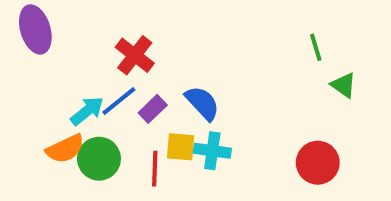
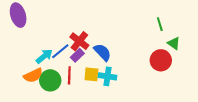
red cross: (135, 55) -> (79, 41), moved
red circle: (318, 163) -> (161, 60), moved
red line: (155, 169) -> (69, 75), moved

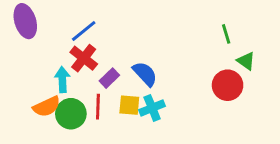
red cross: (79, 41) -> (84, 58), moved
blue line: (60, 51) -> (84, 31), moved
cyan arrow: (44, 56) -> (62, 79), turned -54
cyan cross: (108, 76) -> (152, 108), turned -30

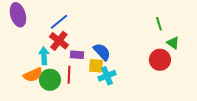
purple rectangle: (109, 78) -> (77, 55), turned 48
yellow square: (129, 105) -> (96, 66), moved

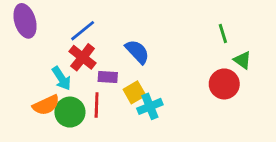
blue semicircle: (102, 52) -> (137, 52), moved
cyan arrow: (44, 56) -> (61, 78), turned 150
yellow square: (96, 66) -> (134, 92), turned -35

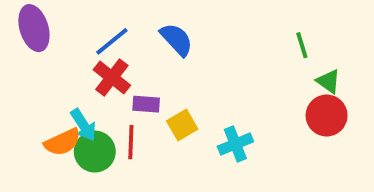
blue semicircle: (137, 52) -> (176, 39), moved
cyan arrow: (61, 78) -> (83, 125), moved
red circle: (224, 84) -> (327, 115), moved
cyan cross: (150, 106) -> (235, 144), moved

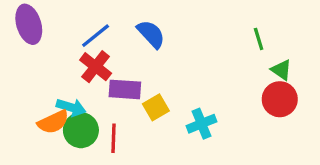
purple rectangle: (146, 104) -> (125, 89), size x1.4
cyan arrow: (83, 125) -> (71, 107), turned -40
red line: (131, 142) -> (114, 138), moved

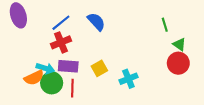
red cross: (96, 67) -> (61, 42), turned 30
purple rectangle: (125, 89) -> (68, 66), moved

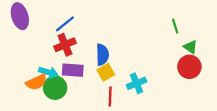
blue semicircle: (96, 22) -> (102, 55), moved, turned 42
red line: (72, 88) -> (110, 97), moved

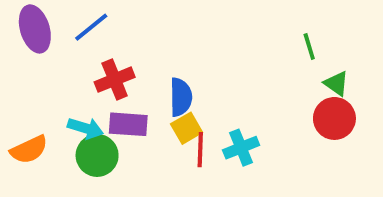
blue line: (65, 24) -> (91, 27), moved
orange semicircle: (36, 82) -> (29, 150), moved
red line: (110, 97) -> (200, 150), moved

